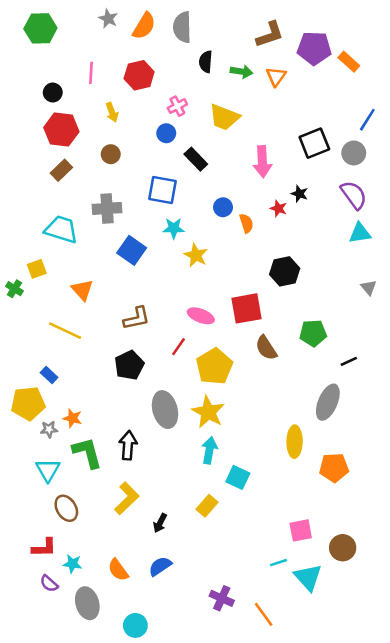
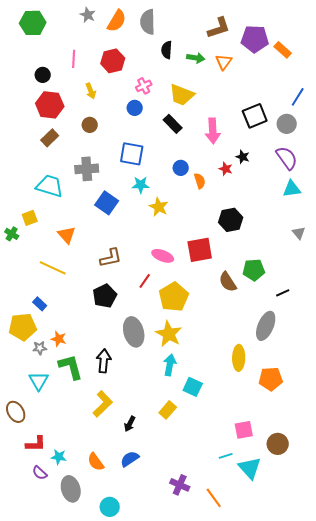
black rectangle: (196, 159) -> (173, 124), moved
brown semicircle: (266, 348) -> (228, 282), moved
brown ellipse: (66, 508) -> (16, 412), moved

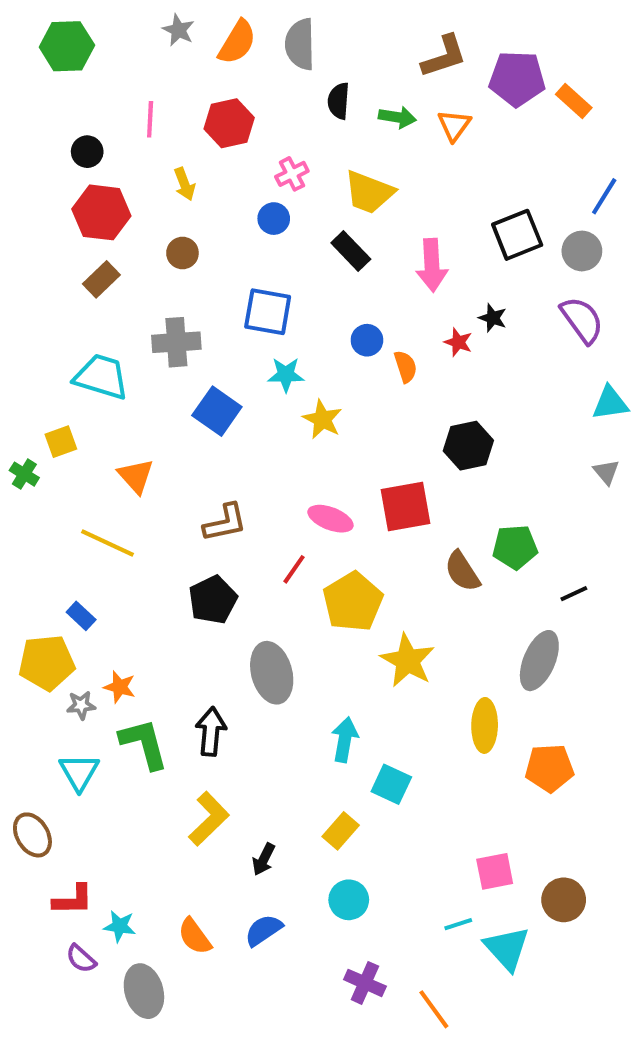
cyan triangle: (292, 189) -> (610, 403), moved
yellow star: (169, 334) -> (408, 661), moved
cyan circle: (110, 507) -> (349, 900), moved

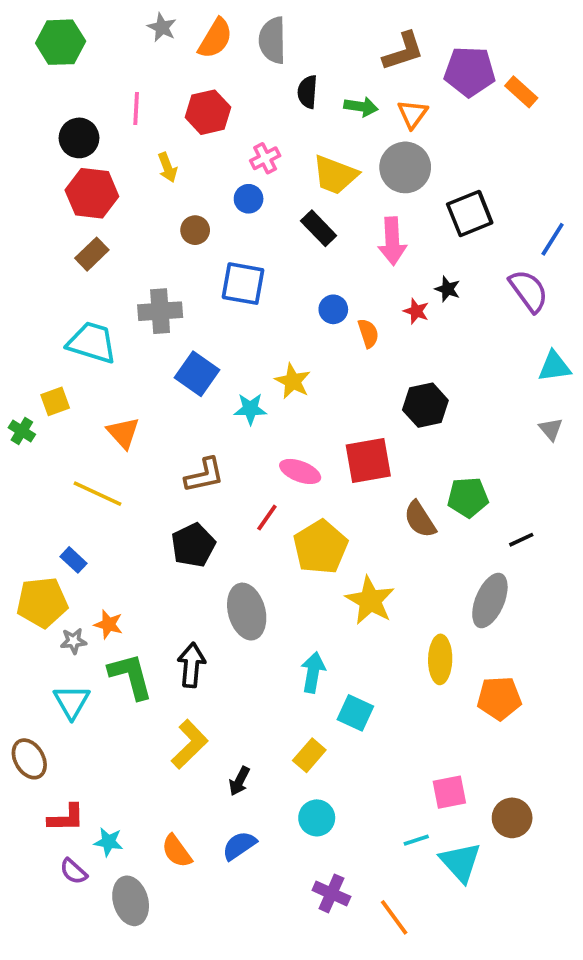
black circle: (87, 152) -> (79, 138), size x1.4
blue line: (604, 196) -> (553, 239), moved
gray circle: (582, 251) -> (405, 167), moved, size x1.4
brown circle: (182, 253) -> (195, 230), moved
cyan star: (286, 375) -> (250, 409), moved

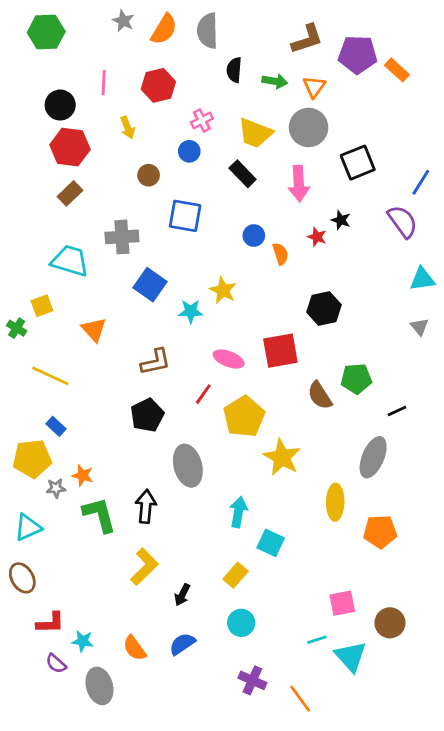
yellow line: (97, 494) -> (50, 376), moved
cyan triangle: (72, 702) -> (28, 527), moved, turned 36

